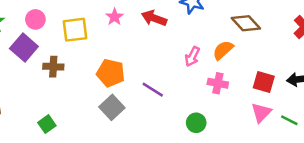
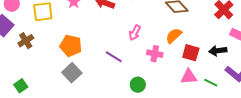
orange semicircle: (223, 50) -> (174, 36), moved
brown cross: (53, 67) -> (26, 41), turned -35
purple line: (153, 90) -> (114, 57), moved
pink triangle: (261, 113) -> (189, 77), turned 42

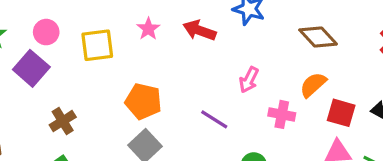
brown cross: (26, 41) -> (63, 121), moved

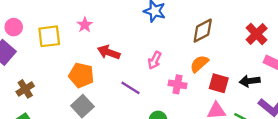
red arrow: (199, 30) -> (109, 52), moved
brown diamond: (318, 37) -> (203, 31), turned -75

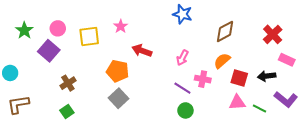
purple line: (131, 88) -> (182, 88), moved

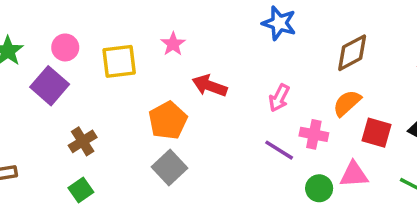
orange pentagon: (118, 71) -> (168, 120), turned 30
pink triangle: (237, 102) -> (354, 174), moved
green circle: (185, 110) -> (319, 188), moved

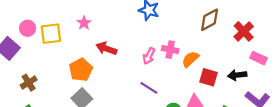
pink circle: (65, 47) -> (28, 28), moved
brown diamond: (352, 53) -> (210, 20), moved
pink cross: (314, 134) -> (170, 50), moved

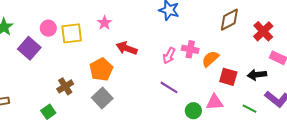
brown cross: (29, 83) -> (65, 86), moved

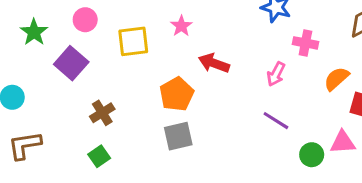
pink circle: (48, 28) -> (85, 20), moved
pink cross: (190, 49) -> (305, 43), moved
brown cross: (65, 86) -> (102, 113), moved
gray square: (102, 98) -> (178, 136), turned 30

